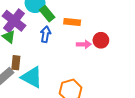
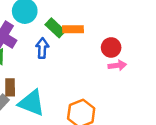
green rectangle: (47, 14) -> (55, 28), moved
pink arrow: (84, 44) -> (117, 65), moved

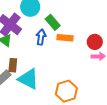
orange rectangle: (73, 29) -> (65, 38), moved

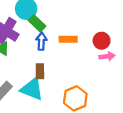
green rectangle: (53, 22) -> (37, 23), moved
brown rectangle: (13, 65) -> (40, 71), moved

